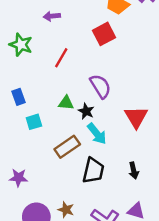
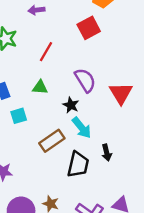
green triangle: (66, 103) -> (40, 87), moved
red triangle: (136, 117) -> (121, 93), moved
black arrow: (134, 171) -> (107, 153), moved

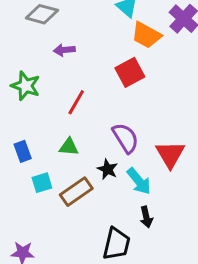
cyan arrow: (82, 128) -> (139, 181), moved
brown rectangle: (52, 141) -> (76, 192), moved
black arrow: (107, 153) -> (146, 217), moved

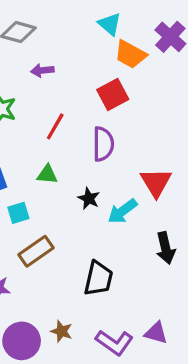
purple semicircle: (125, 138) -> (103, 144), moved, turned 32
cyan arrow: (139, 181) -> (122, 211), turned 92
brown rectangle: (76, 192) -> (36, 251), moved
black arrow: (146, 217) -> (166, 248), moved, size x1.4

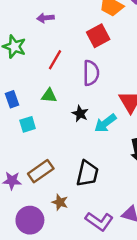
brown rectangle: (36, 251) -> (41, 171), moved
brown star: (62, 331) -> (60, 202), moved

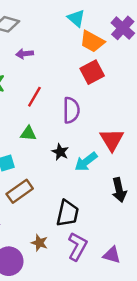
red square: (98, 36) -> (92, 72), moved
brown rectangle: (41, 171) -> (20, 191), moved
purple L-shape: (99, 221) -> (77, 246), moved, turned -96

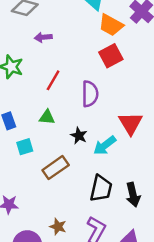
black arrow: (119, 190) -> (133, 195), moved
brown rectangle: (20, 191) -> (56, 168), moved
black trapezoid: (68, 213) -> (101, 188), moved

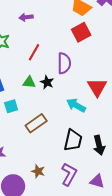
black star: (79, 136) -> (47, 82), moved
cyan arrow: (105, 145) -> (76, 105), turned 66

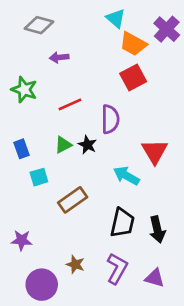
red line: (34, 52) -> (70, 104), turned 36
green triangle: (29, 82) -> (63, 145), turned -32

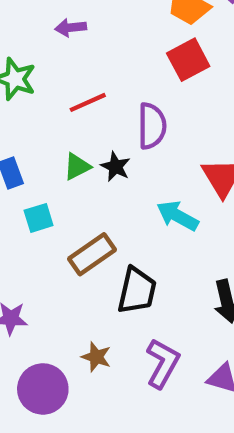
black trapezoid: (122, 223) -> (137, 291), moved

